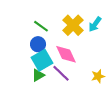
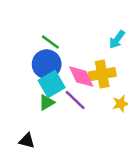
yellow cross: (73, 25) -> (102, 74), moved, turned 35
blue circle: (38, 44) -> (47, 64), size x1.5

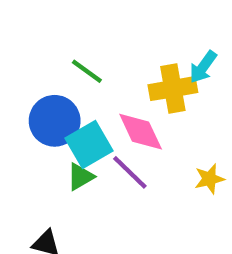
blue circle: (47, 64) -> (55, 121), moved
yellow cross: (102, 74) -> (173, 89), moved

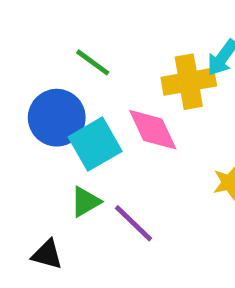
purple line: (130, 172) -> (134, 223), moved
green triangle: (80, 177) -> (86, 202), moved

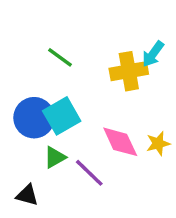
blue circle: (57, 118) -> (34, 118), moved
pink diamond: (153, 130) -> (120, 142), moved

